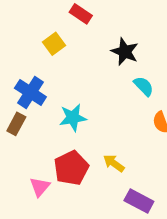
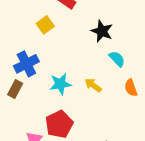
blue cross: (30, 92) -> (26, 64), turned 30
yellow arrow: (114, 163) -> (93, 85), moved

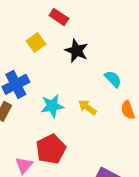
black star: (102, 31) -> (77, 51), moved

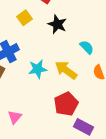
yellow arrow: (87, 107) -> (66, 70), size x1.5
red pentagon: (51, 149) -> (66, 104), moved

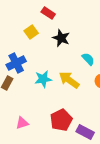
red pentagon: (66, 104) -> (61, 120), moved
pink triangle: (15, 117) -> (22, 123), turned 32

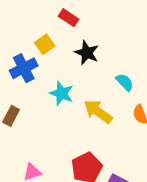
blue cross: (16, 63) -> (24, 68), moved
cyan star: (43, 79) -> (62, 93), moved, turned 30

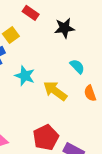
black star: (87, 53) -> (64, 28), moved, turned -30

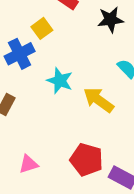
red pentagon: (46, 137) -> (87, 160), turned -30

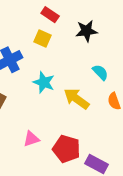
yellow square: (42, 28) -> (43, 38), moved, turned -30
pink triangle: (28, 164) -> (31, 139), moved

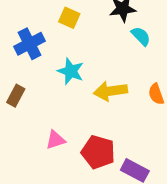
cyan semicircle: (100, 72) -> (141, 36), moved
yellow arrow: (76, 99) -> (110, 91), turned -44

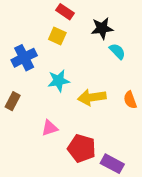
cyan star: (71, 71) -> (59, 81), turned -30
pink triangle: (55, 140) -> (50, 128), moved

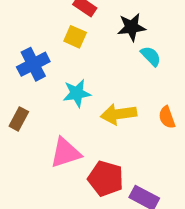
pink triangle: (50, 128) -> (65, 153), size x1.5

